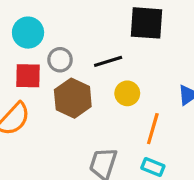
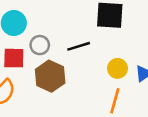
yellow circle: (127, 93) -> (118, 68), moved

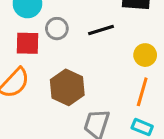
brown hexagon: (50, 76) -> (67, 87), moved

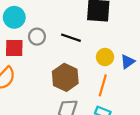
black line: (101, 30) -> (71, 38), turned 36
brown hexagon: (67, 87) -> (65, 77), moved

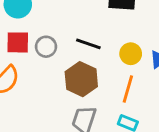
gray circle: (37, 37) -> (46, 47), moved
black line: (71, 38) -> (88, 44), moved

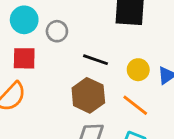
gray circle: (46, 47) -> (57, 31), moved
orange line: (128, 89) -> (135, 105), turned -68

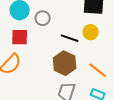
yellow circle: (138, 70) -> (91, 32), moved

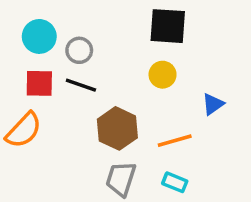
black line: (70, 38) -> (81, 85), moved
orange line: (98, 70) -> (175, 141), turned -54

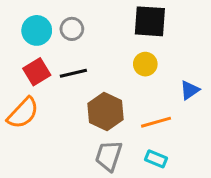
gray circle: (79, 50) -> (72, 29), moved
red square: (39, 83) -> (37, 72), turned -32
black line: (81, 85) -> (73, 73), turned -32

